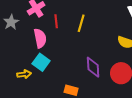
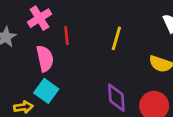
yellow line: (81, 23) -> (116, 38), moved

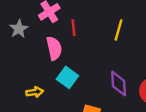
cyan square: (46, 91) -> (67, 77), moved

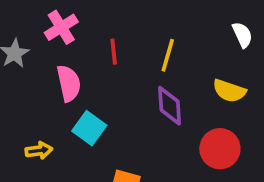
red line: (74, 28) -> (114, 52), moved
purple diamond: (119, 84) -> (170, 106), moved

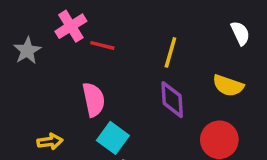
red line: (114, 52) -> (102, 45), moved, turned -70
pink semicircle: (69, 83) -> (94, 100), moved
cyan square: (89, 128) -> (113, 138), moved

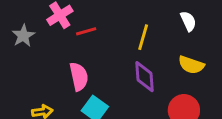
white semicircle: (240, 33) -> (188, 21), moved
red line: (102, 45) -> (86, 31), turned -30

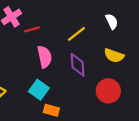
yellow line: (143, 37) -> (76, 34), turned 36
pink semicircle: (79, 77) -> (45, 57), moved

